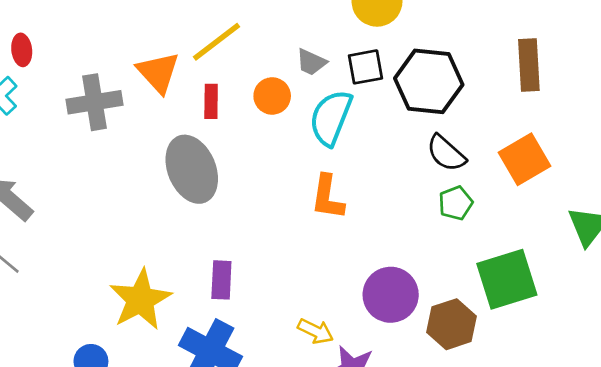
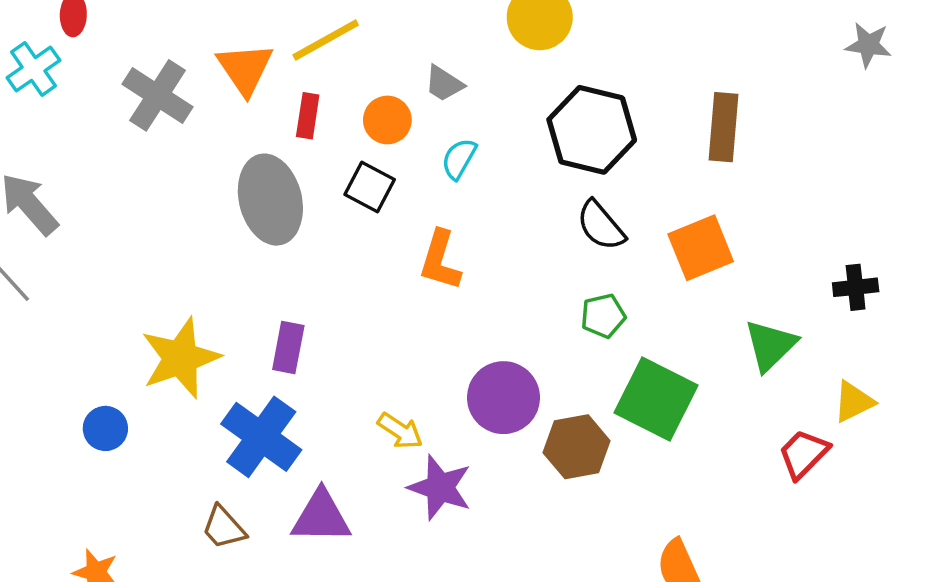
black square: (365, 67) -> (370, 187), moved, turned 30
gray cross: (95, 102) -> (157, 95), turned 34
cyan semicircle: (331, 118) -> (459, 159), size x0.6
green pentagon: (456, 203) -> (603, 316), moved
green square: (507, 279) -> (656, 399), turned 36

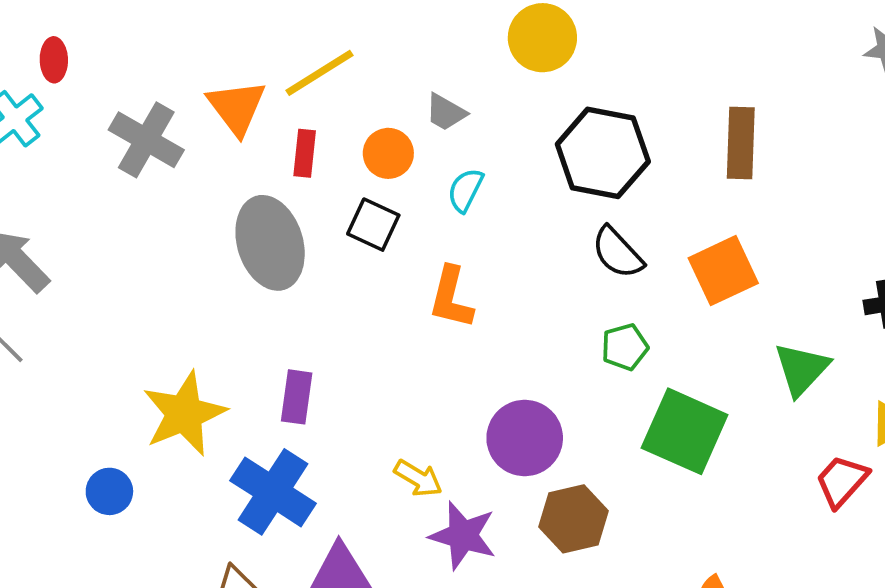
brown hexagon: (577, 447) -> (573, 519), moved

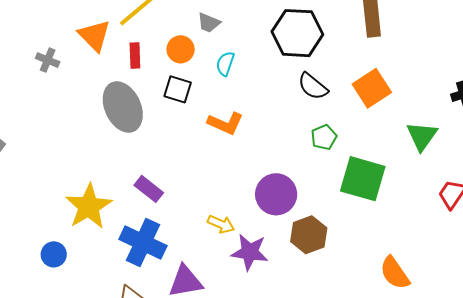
gray cross: (146, 140) -> (48, 60), size x0.6
orange L-shape: (451, 298) -> (226, 123), turned -72
purple rectangle: (297, 397) -> (149, 189), turned -52

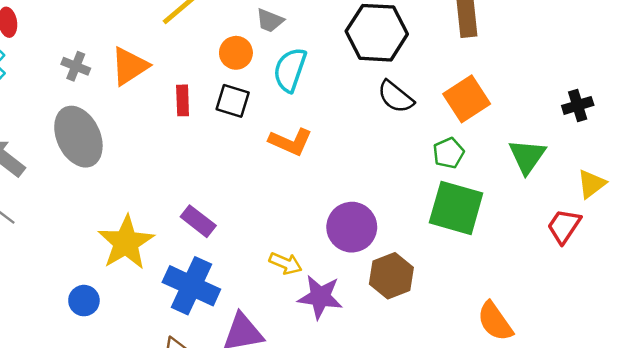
orange triangle: (94, 36) -> (129, 66), moved, turned 42
red rectangle: (135, 55) -> (183, 100), moved
cyan semicircle: (225, 64) -> (290, 70), size x1.5
gray ellipse: (123, 107) -> (78, 137), moved
green pentagon: (324, 137) -> (449, 153), moved

